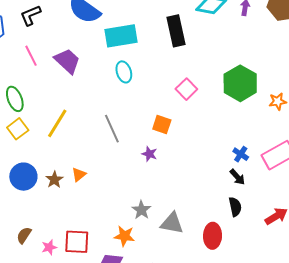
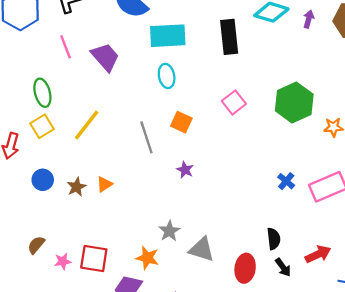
orange square: (162, 124) -> (181, 122), moved
blue circle: (23, 177) -> (43, 180), size x0.7
black arrow: (237, 177) -> (283, 267), moved

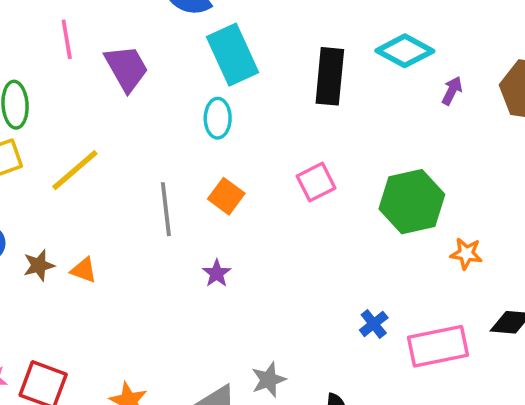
purple arrow: (309, 19) -> (452, 91), moved
cyan rectangle: (168, 36) -> (233, 55), turned 57
orange triangle: (104, 184) -> (84, 270), turned 42
gray star: (169, 231) -> (269, 380), moved

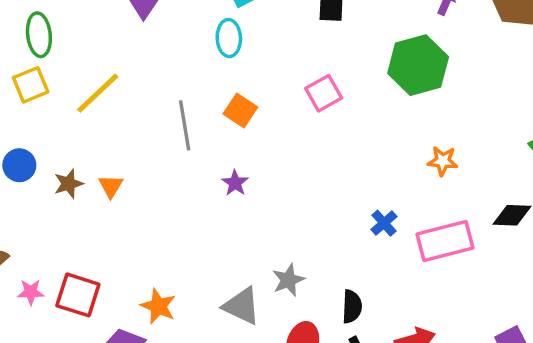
green hexagon: (412, 202) -> (418, 65), moved
orange star: (466, 254) -> (443, 161), moved
orange triangle: (84, 270) -> (111, 186), turned 44

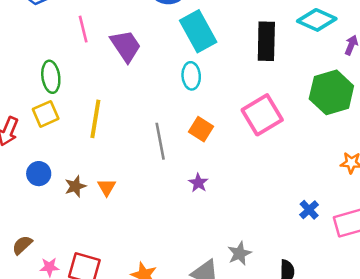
yellow line: (98, 93) -> (95, 119), turned -36
pink square: (324, 93) -> (262, 115), size x1.5

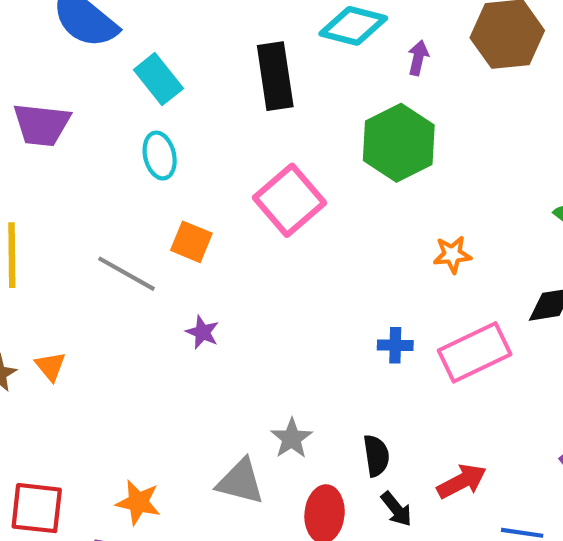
cyan rectangle: (198, 31) -> (158, 79), size x0.7
purple trapezoid: (126, 46) -> (42, 125), turned 140
gray line: (160, 141) -> (126, 274), turned -40
blue cross: (309, 210) -> (395, 345), turned -36

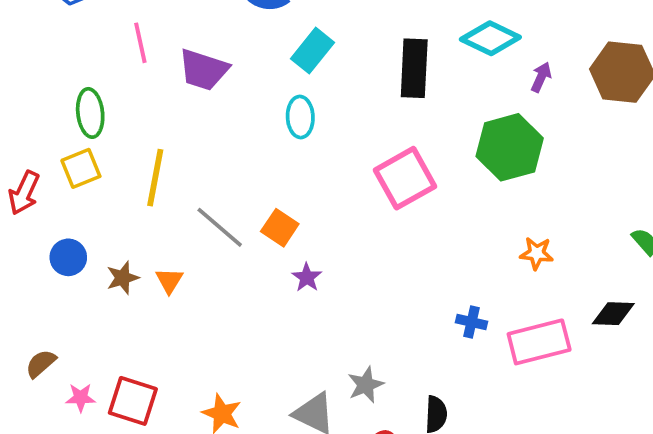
cyan rectangle: (158, 79) -> (313, 51), turned 66
orange square: (191, 242) -> (280, 228), moved
gray line: (126, 274) -> (220, 227), moved

